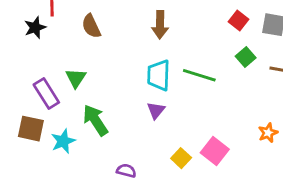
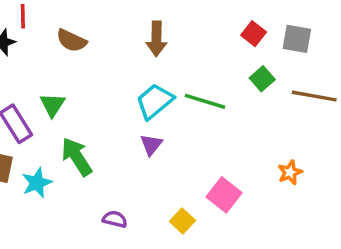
brown semicircle: (91, 26) -> (71, 41), turned -40
cyan trapezoid: (159, 75) -> (155, 101), turned 48
yellow square: (181, 158) -> (182, 221), moved

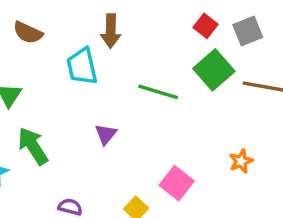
gray square: (297, 39) -> (248, 31), turned -32
green square: (262, 79) -> (214, 70), size x1.6
cyan trapezoid: (155, 101) -> (82, 66), moved, turned -63

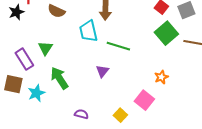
green line: (158, 92) -> (118, 46), moved
orange star: (241, 161) -> (161, 77), moved

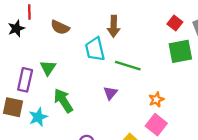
green square: (166, 33) -> (180, 51), turned 30
purple rectangle: (24, 59) -> (25, 80), turned 45
orange star: (161, 77) -> (156, 100), moved

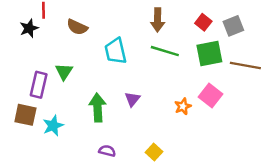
brown arrow: (114, 26) -> (158, 20), moved
green line: (128, 66) -> (165, 51), moved
green arrow: (63, 101) -> (98, 108), moved, turned 30
pink square: (156, 125) -> (211, 96), moved

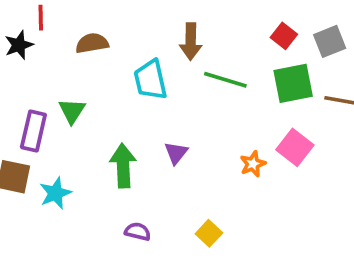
brown arrow: (158, 20) -> (191, 41), moved
brown semicircle: (77, 27) -> (92, 43), turned 145

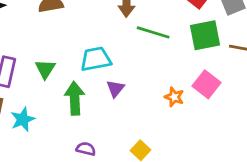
cyan trapezoid: (150, 80) -> (96, 59), moved, turned 92
green triangle: (72, 111) -> (45, 69), moved
orange star: (253, 164) -> (174, 97), turned -30

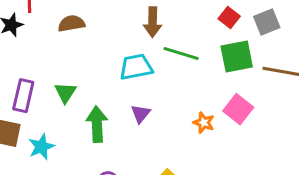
cyan trapezoid: (96, 59) -> (136, 67), moved

